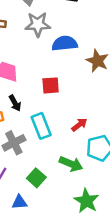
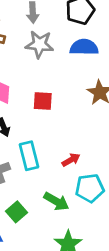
blue semicircle: (65, 43) -> (84, 47), moved
red square: (51, 85) -> (43, 101), moved

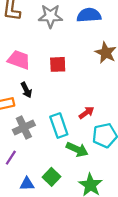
cyan rectangle: (29, 156) -> (59, 126), moved
green square: (17, 212) -> (52, 177), moved

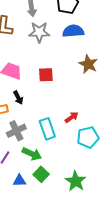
green arrow: (77, 149) -> (32, 154), moved

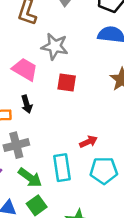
gray star: (39, 32) -> (55, 46), moved
cyan rectangle: (47, 129) -> (62, 168), moved

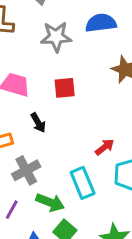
gray star: (55, 46) -> (56, 37), moved
black arrow: (27, 104) -> (38, 123), moved

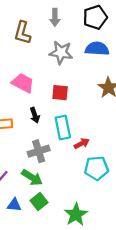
gray cross: (26, 170) -> (39, 151), moved
cyan rectangle: (83, 183) -> (63, 127), moved

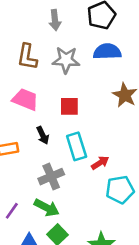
brown L-shape: (22, 33) -> (27, 57), moved

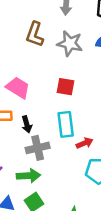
pink trapezoid: (25, 99) -> (18, 88), moved
black arrow: (43, 135) -> (27, 124), moved
green arrow: (47, 208) -> (28, 176), turned -40

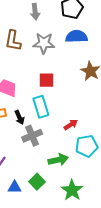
cyan rectangle: (66, 124) -> (41, 107), moved
green arrow: (28, 176) -> (58, 160), moved

